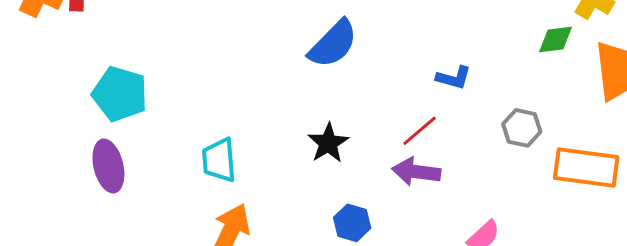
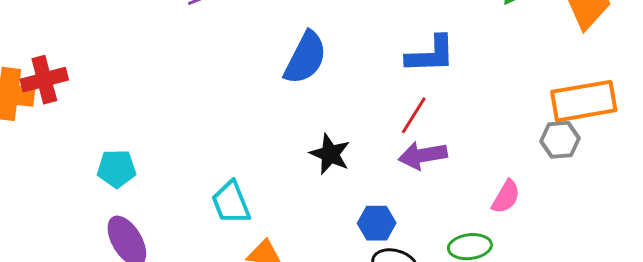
blue L-shape: (454, 78) -> (431, 55), size x1.5
cyan pentagon: (120, 94) -> (116, 169), size x0.7
gray hexagon: (522, 128) -> (560, 140), moved

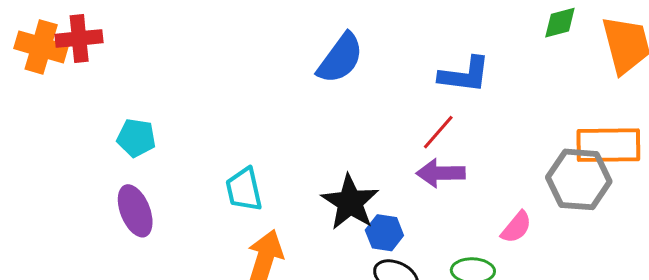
gray hexagon: (560, 140) -> (579, 179), size x1.6
black star: (330, 154) -> (350, 202), moved, size x1.4

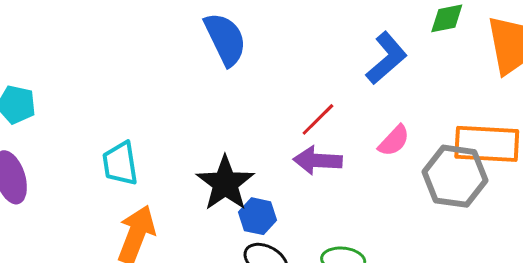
blue semicircle: (340, 58) -> (225, 39), turned -66
blue L-shape: (465, 75) -> (386, 58), moved, turned -52
pink semicircle: (516, 227) -> (394, 141), moved

